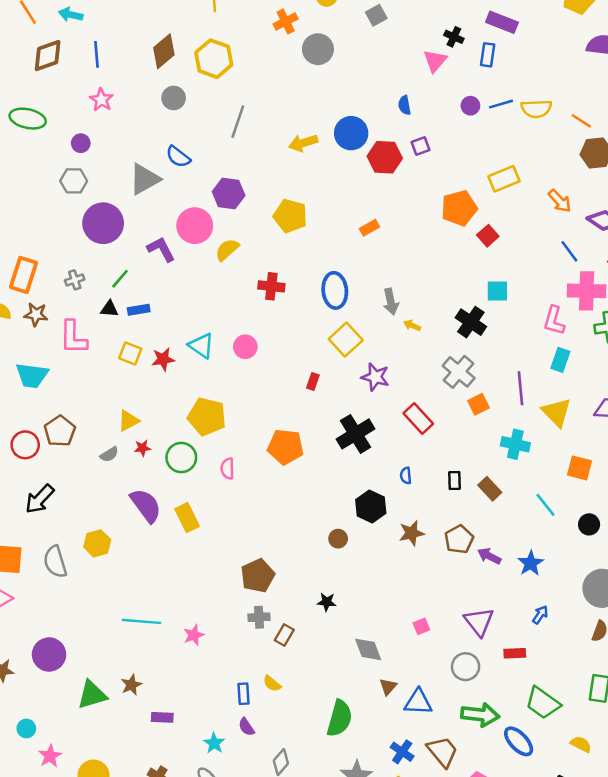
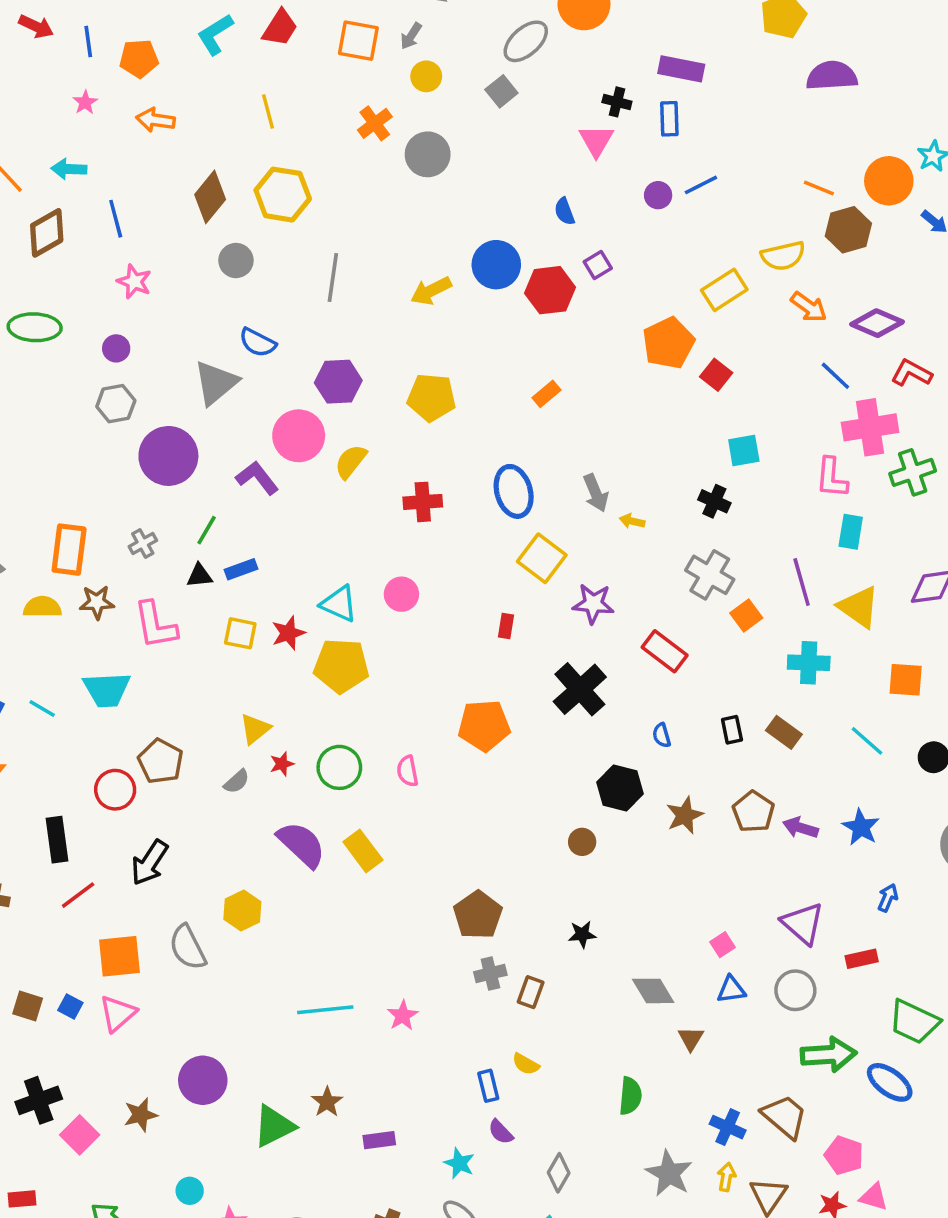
yellow semicircle: (536, 109) -> (783, 256), moved
black cross: (471, 322) -> (714, 501), size x0.7
yellow pentagon: (207, 417) -> (341, 666), moved
blue triangle: (418, 702) -> (731, 990), moved, size x0.7
green semicircle: (339, 718) -> (630, 1096), size x0.7

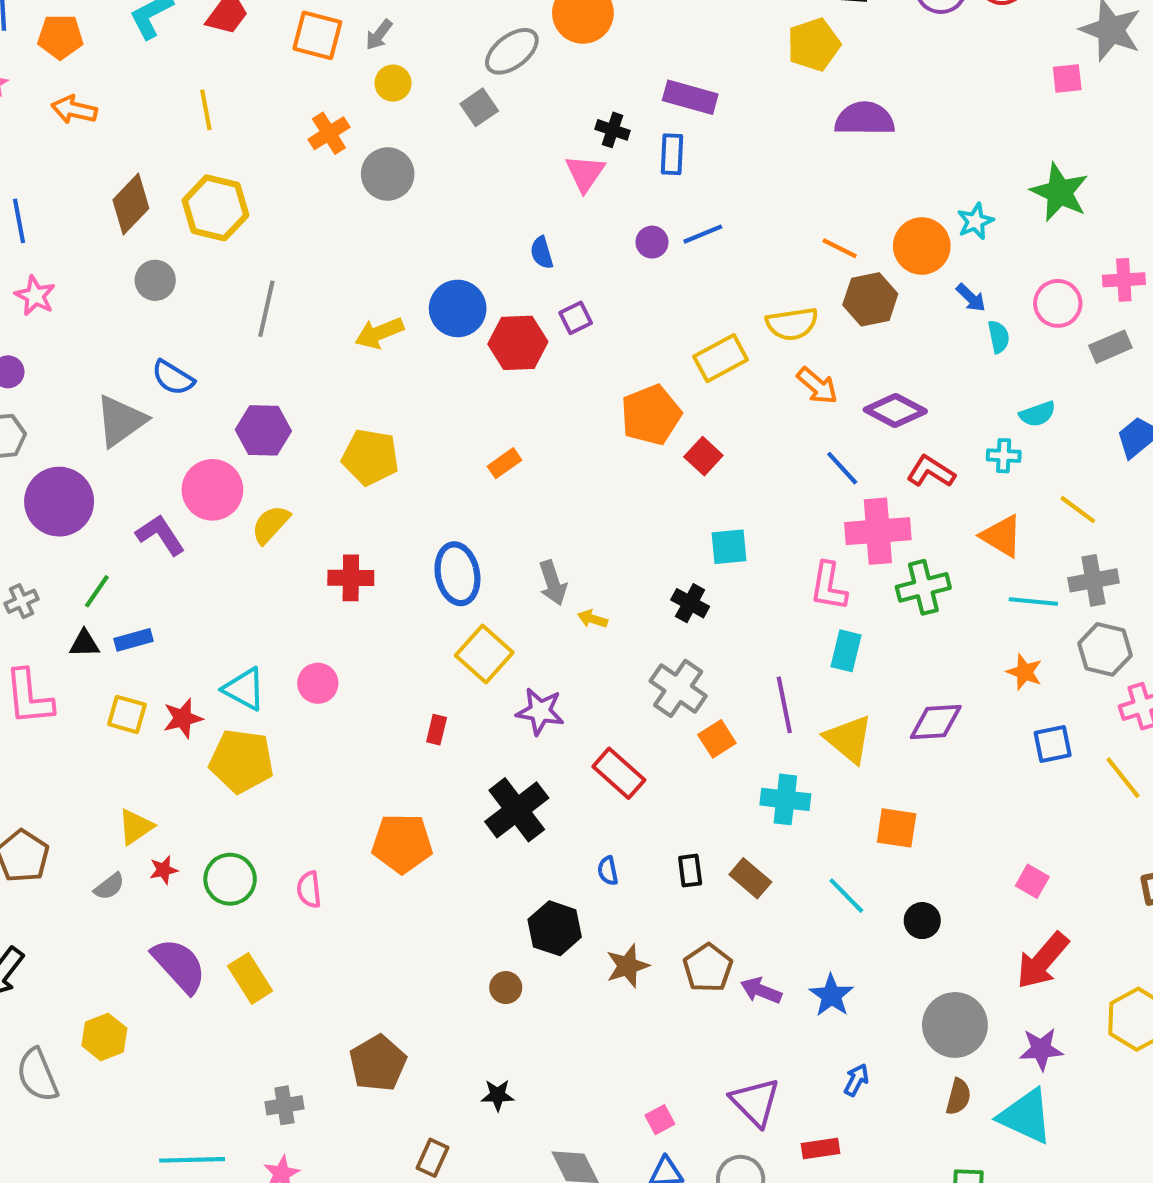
gray cross: (490, 973) -> (284, 1105), moved

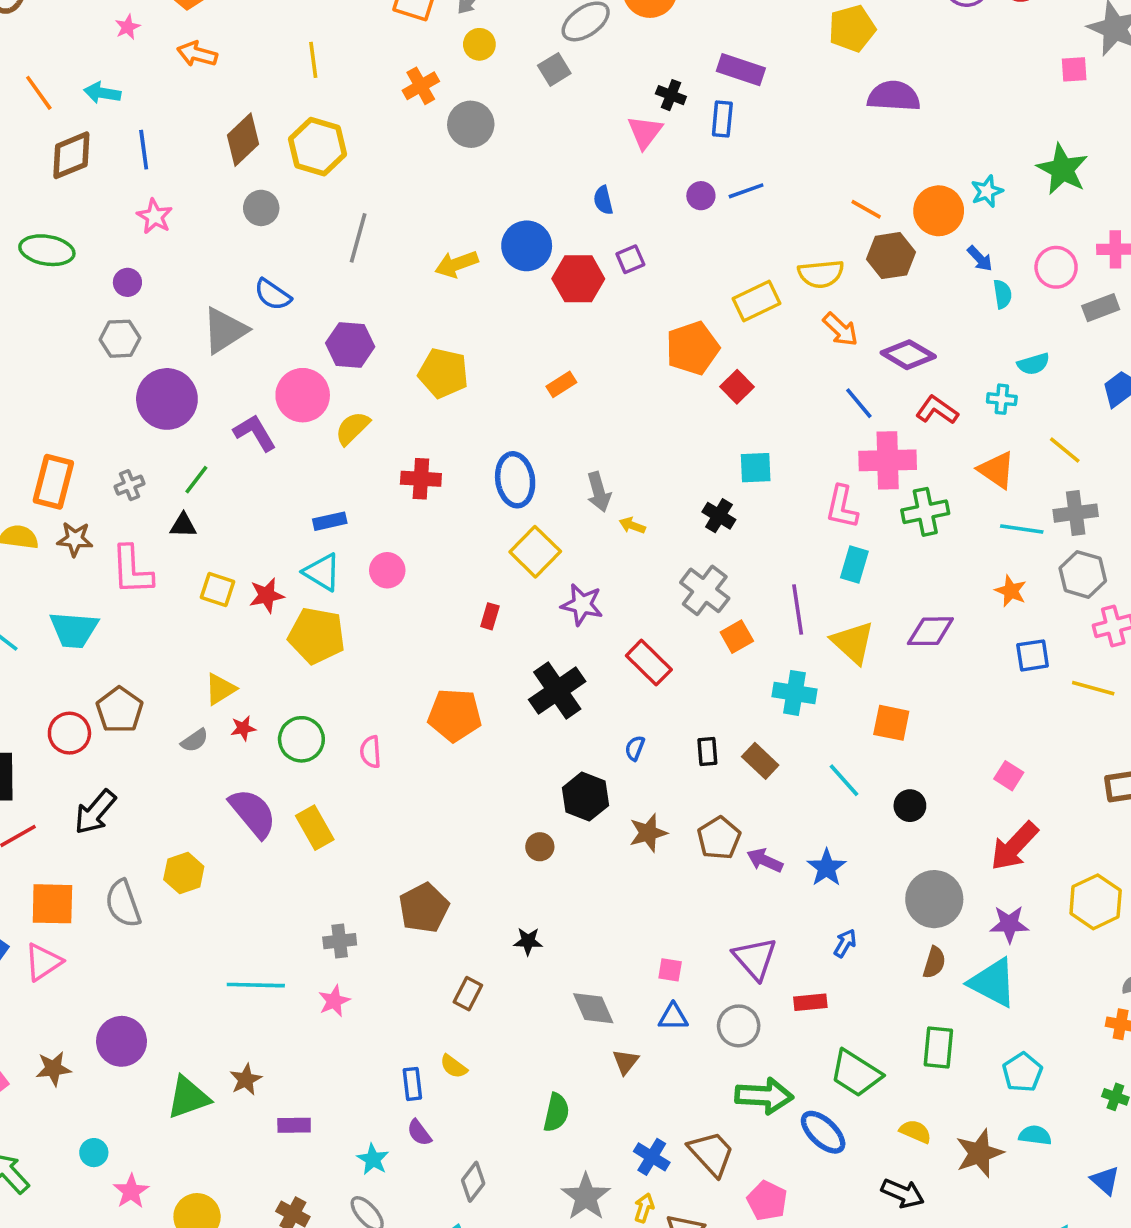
blue rectangle: (133, 640) -> (330, 521), moved
yellow line: (1123, 778) -> (1093, 688), turned -39
blue semicircle: (608, 871) -> (635, 748), turned 30
pink square: (660, 1120) -> (670, 970), turned 35

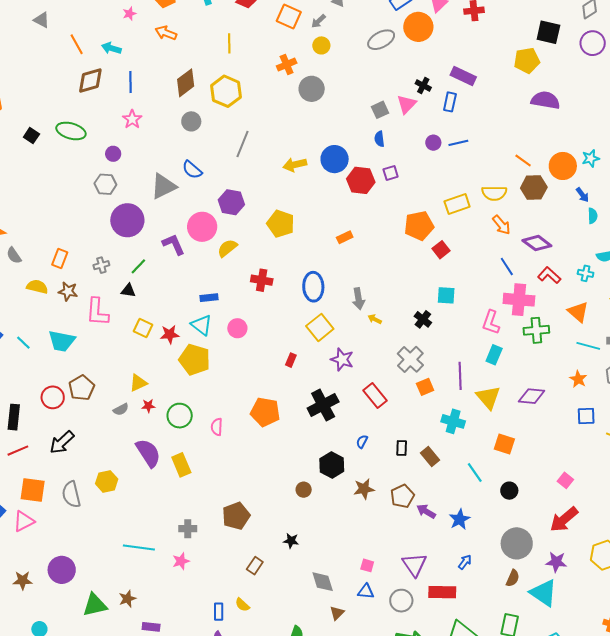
gray square: (554, 69) -> (380, 110), moved
orange rectangle: (53, 482) -> (60, 259), size x0.7
red rectangle: (810, 1002) -> (442, 592), size x1.5

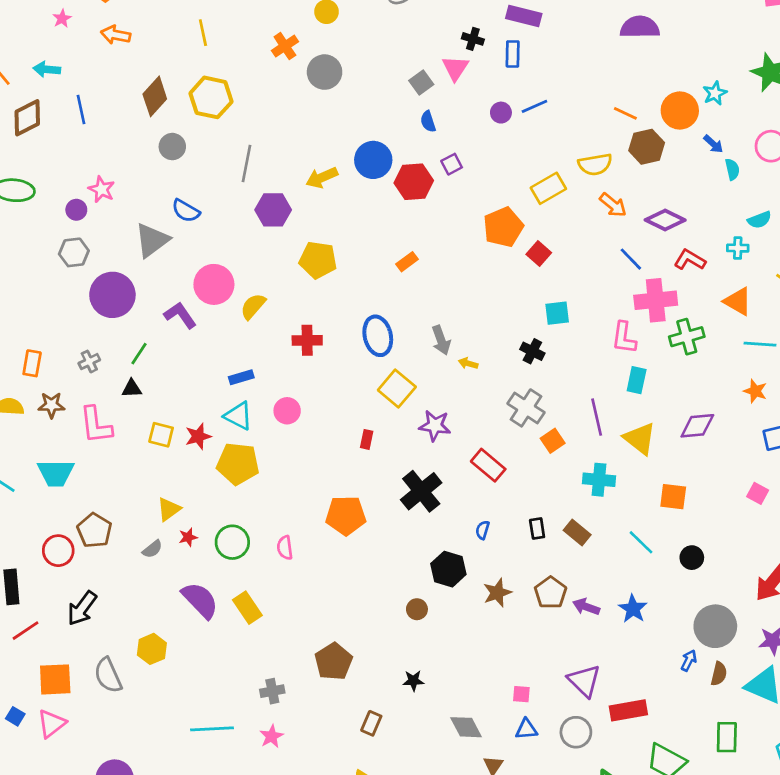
pink star: (132, 119) -> (102, 189), moved
purple hexagon: (231, 202) -> (273, 210), moved
pink square: (565, 480) -> (758, 493), moved
blue arrow: (465, 562) -> (689, 660), moved

